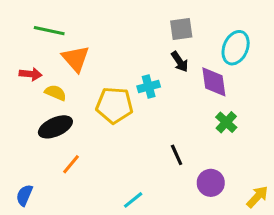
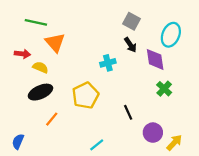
gray square: (181, 29) -> (132, 21), turned 36
yellow pentagon: (114, 105) -> (85, 95), moved, turned -30
yellow arrow: (257, 197) -> (174, 143), moved

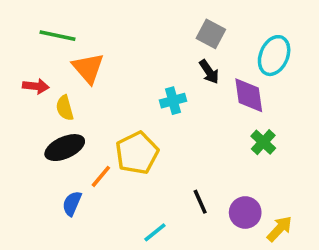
yellow semicircle: (40, 67) -> (65, 108), turned -128
black line: (128, 112) -> (200, 202), moved
orange line: (52, 119) -> (101, 176), moved
blue semicircle: (18, 142) -> (72, 204), moved

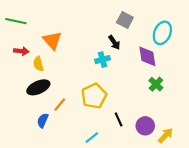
green line: (57, 36) -> (16, 21), moved
black arrow: (209, 72) -> (114, 42), moved
yellow pentagon: (137, 153) -> (94, 96), moved

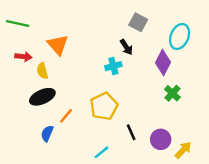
purple diamond: (147, 56) -> (163, 62), turned 35

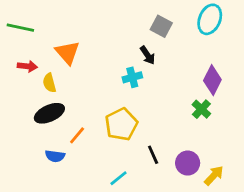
cyan ellipse: (180, 36) -> (210, 19), moved
purple diamond: (163, 62) -> (212, 80), moved
blue semicircle: (47, 133) -> (55, 156), turned -105

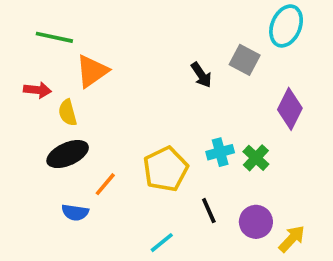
gray square: (161, 26) -> (245, 60), moved
green line: (20, 28) -> (54, 37), moved
orange triangle: (67, 52) -> (92, 71), turned 36
cyan cross: (132, 77) -> (220, 152), moved
green cross: (201, 109) -> (256, 158), moved

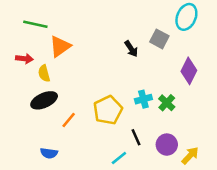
blue semicircle: (75, 212) -> (49, 153), moved
cyan line: (162, 243) -> (119, 158), moved

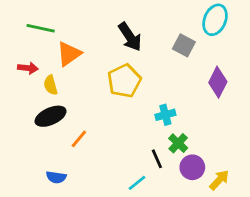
black arrow: (131, 49) -> (130, 37), moved, size x1.5
green cross: (167, 103) -> (178, 143), moved
yellow pentagon: (108, 110) -> (124, 81), moved

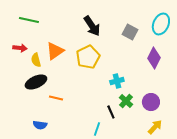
cyan ellipse: (215, 20) -> (161, 24), moved
orange triangle: (69, 54) -> (55, 51), moved
orange line: (79, 139) -> (56, 98), turned 64
purple circle: (192, 167) -> (151, 102), moved
cyan line: (137, 183) -> (97, 129), turned -32

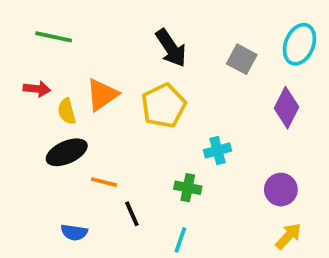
green cross: (126, 101) -> (188, 188), moved, turned -32
black line: (111, 112) -> (132, 214), moved

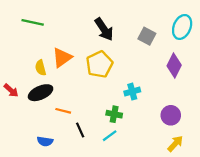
red arrow: (37, 89) -> (11, 90), moved, turned 35
cyan line: (180, 240) -> (110, 136), moved, turned 35

